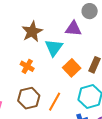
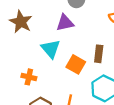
brown star: (32, 32) -> (21, 22), moved

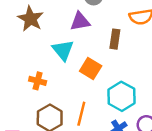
brown rectangle: (99, 54) -> (115, 39), moved

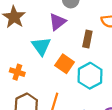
purple triangle: (80, 21) -> (58, 22), turned -30
cyan hexagon: (122, 96) -> (90, 76), moved

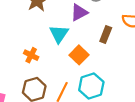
cyan hexagon: (90, 76) -> (91, 86), moved

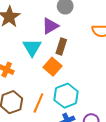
brown rectangle: (106, 35) -> (61, 46), moved

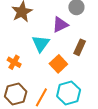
brown rectangle: (61, 46) -> (80, 47), moved

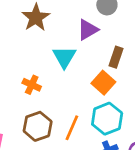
orange square: (58, 64) -> (103, 83), moved

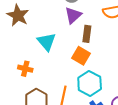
purple triangle: (88, 30) -> (73, 15), moved

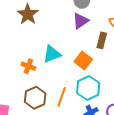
brown rectangle: (87, 34) -> (102, 40), moved
cyan triangle: (46, 42) -> (52, 54), moved, turned 42

